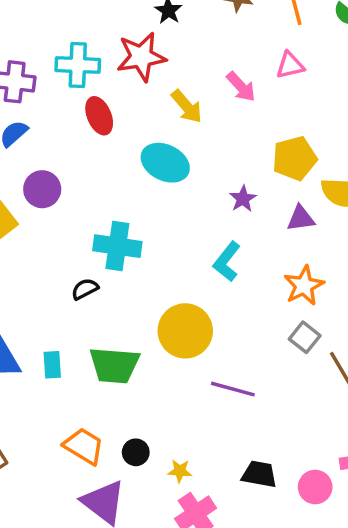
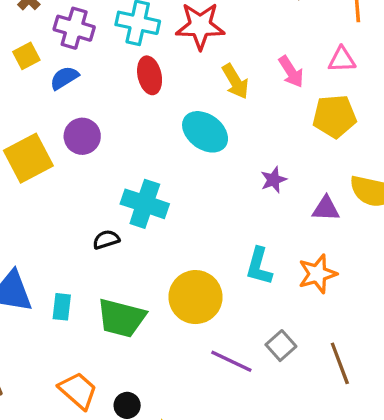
yellow pentagon: (294, 158) -> (334, 116), moved
cyan L-shape: (227, 262) -> (259, 266), moved, turned -33
gray square: (305, 337) -> (281, 346), moved

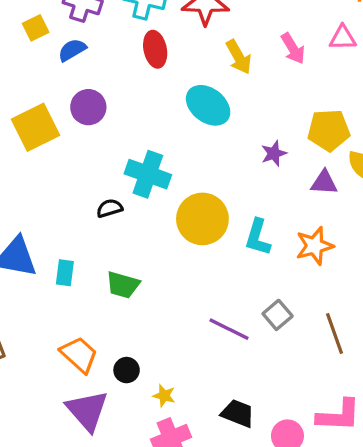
yellow pentagon: (334, 116) -> (329, 130), moved
yellow circle: (196, 297) -> (202, 219), moved
green trapezoid: (121, 318) -> (123, 285), size x0.7

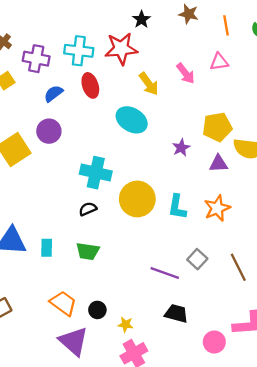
blue semicircle: (72, 50) -> (53, 94), moved
black semicircle: (110, 208) -> (88, 209), moved
black trapezoid: (238, 413) -> (176, 313), moved

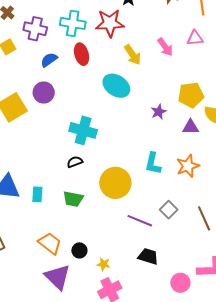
yellow circle: (137, 199) -> (115, 183), moved

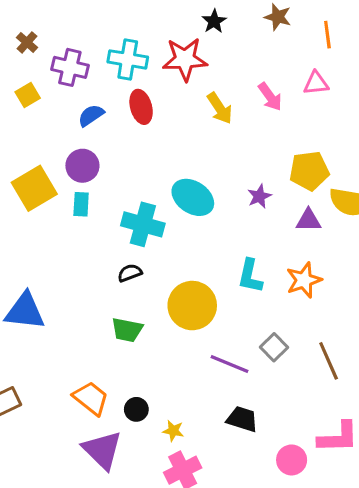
cyan ellipse: (116, 86) -> (193, 197), moved
cyan rectangle: (37, 194) -> (81, 204), moved

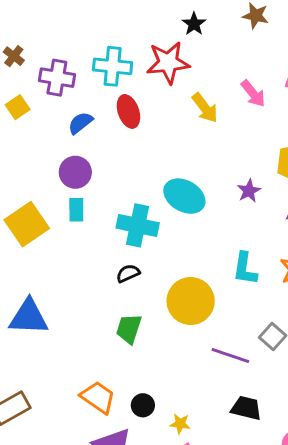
yellow square: (34, 188) -> (27, 224), moved
green trapezoid: (127, 330) -> (129, 329), turned 100

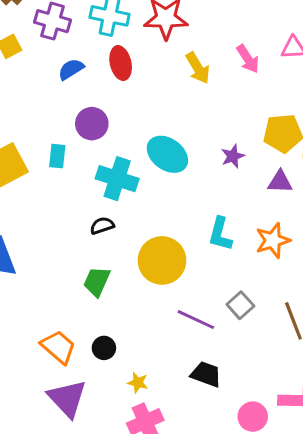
purple circle: (75, 172) -> (92, 124), moved
black circle: (143, 405) -> (104, 348), moved

